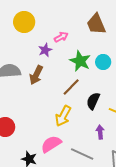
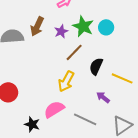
purple star: (45, 50) -> (61, 31), moved
brown arrow: (36, 75) -> (37, 26), moved
purple arrow: (100, 132) -> (103, 97), turned -48

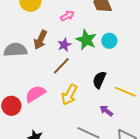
brown line: (74, 52) -> (61, 66), moved
pink semicircle: (54, 109) -> (35, 94), moved

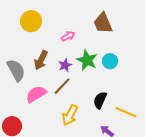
gray semicircle: (15, 50) -> (16, 70), turned 65
pink semicircle: (35, 94) -> (36, 94), moved

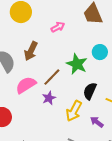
green star: (87, 60) -> (77, 64), moved
purple star: (65, 65) -> (49, 98), moved
yellow arrow: (70, 115) -> (74, 111), moved

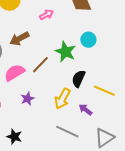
brown arrow: (31, 51) -> (19, 39), turned 36
purple star: (49, 98) -> (27, 99), moved

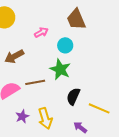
cyan circle: (88, 40) -> (65, 45), moved
brown line: (40, 65) -> (35, 82), turned 36
yellow arrow: (62, 99) -> (45, 118), moved, turned -45

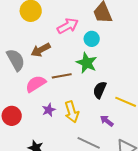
pink arrow: (41, 32) -> (68, 26), size x1.5

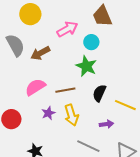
gray semicircle: (16, 60) -> (15, 45), moved
brown line: (62, 76) -> (65, 90), moved
purple arrow: (107, 121) -> (106, 124), turned 136

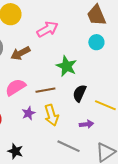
brown trapezoid: (102, 16) -> (96, 15), moved
cyan circle: (91, 42) -> (96, 42), moved

